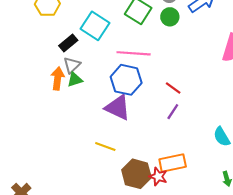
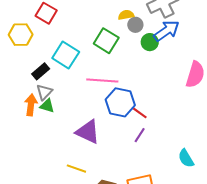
green circle: (170, 17) -> (150, 42), moved
green triangle: (75, 80) -> (47, 106), turned 35
blue hexagon: (126, 80) -> (120, 102), moved

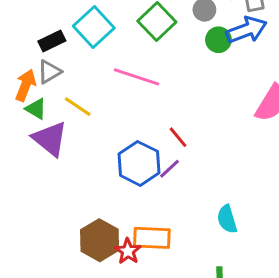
blue hexagon: (120, 102) -> (139, 163), moved
green triangle: (47, 106) -> (36, 109), moved
purple triangle: (88, 132) -> (50, 139), moved
yellow line: (76, 169) -> (78, 107), moved

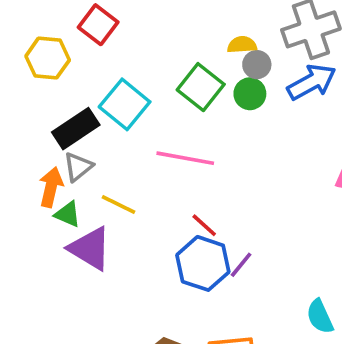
green circle: (218, 40) -> (250, 94), moved
black rectangle: (52, 41) -> (76, 129), size x1.4
red line: (178, 137) -> (204, 225), moved

